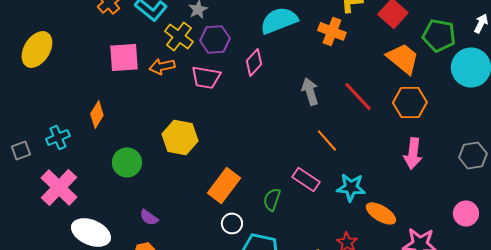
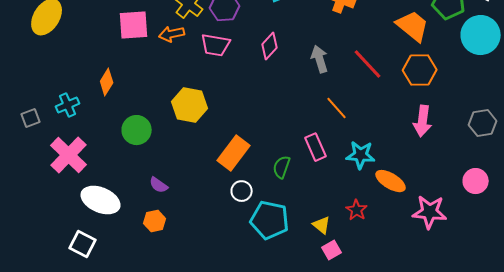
pink diamond: (254, 62) -> (270, 46), moved
pink rectangle: (306, 179) -> (316, 147), turned 32

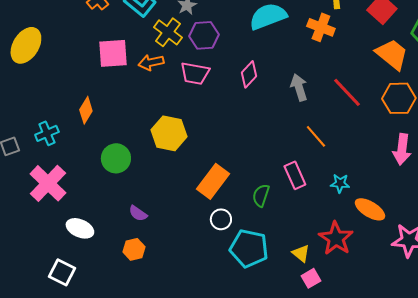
cyan star: (361, 155) -> (340, 183), size x0.7
white ellipse: (101, 200) -> (80, 228), size x0.7
red star: (357, 210) -> (336, 238), size x1.6

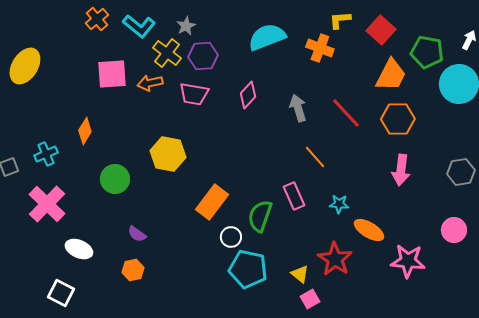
orange trapezoid: (392, 54) -> (391, 75), turned 78
green semicircle: (261, 195) -> (260, 216), size x1.4
white circle: (221, 219) -> (231, 237), moved

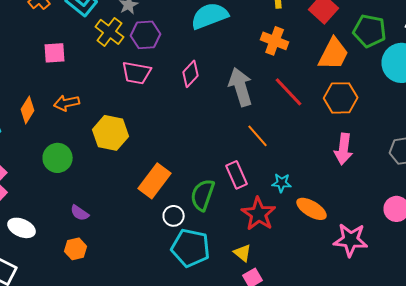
orange cross: (320, 48) -> (275, 41), moved
pink square: (112, 74) -> (55, 53), size x0.7
orange arrow: (150, 83) -> (67, 103), moved
gray arrow: (298, 108) -> (241, 87), size x1.4
red star: (335, 259) -> (259, 214), moved

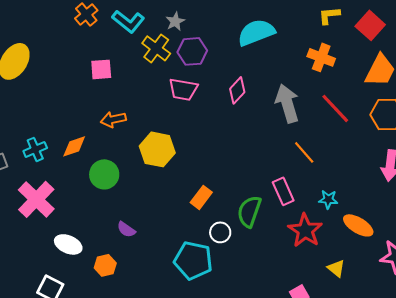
orange diamond: (28, 110) -> (74, 146), moved, turned 40
orange rectangle: (155, 181) -> (201, 197), size x0.7
cyan pentagon: (191, 248) -> (193, 260), moved
orange hexagon: (76, 249) -> (105, 265), moved
yellow triangle: (243, 253) -> (336, 268), moved

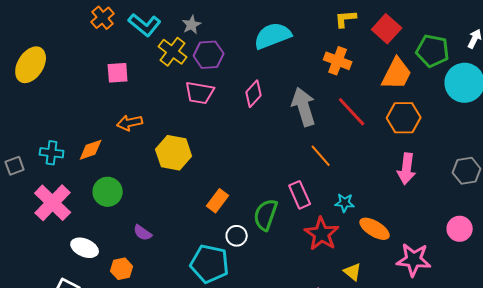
cyan cross: (35, 149) -> (52, 153), turned 30
green circle: (104, 174) -> (108, 192), moved

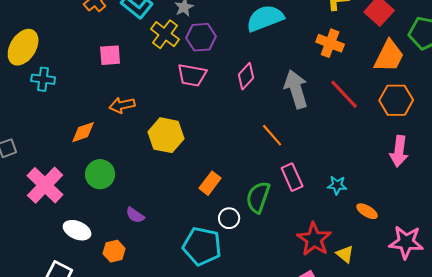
cyan cross: (52, 153) -> (43, 79), moved
orange line: (321, 156) -> (272, 135), moved
orange ellipse: (375, 229) -> (367, 211), size x0.7
red star: (322, 234) -> (314, 239), moved

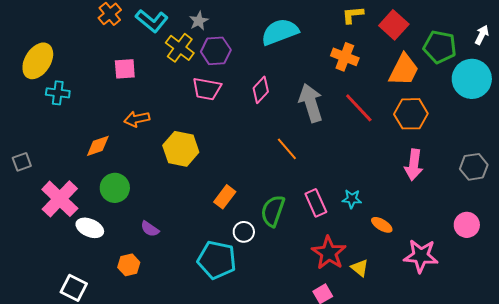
pink rectangle: (292, 177) -> (316, 203), moved
white ellipse: (77, 230) -> (90, 228), moved

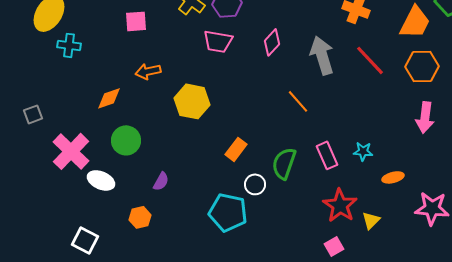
orange ellipse: (382, 225) -> (393, 177), turned -45
purple semicircle: (150, 229) -> (161, 181), turned -96
yellow triangle: (360, 268) -> (371, 220), turned 36

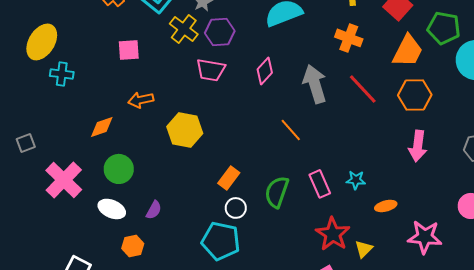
white ellipse: (101, 180) -> (112, 209), moved
white circle: (255, 184) -> (236, 208), moved

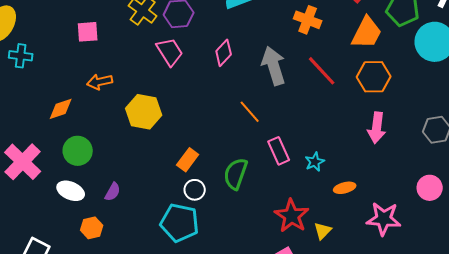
pink trapezoid: (211, 70) -> (170, 52), turned -132
cyan star: (356, 180) -> (315, 162), turned -30
pink rectangle: (320, 184) -> (279, 151), moved

